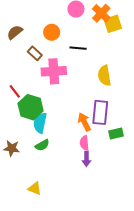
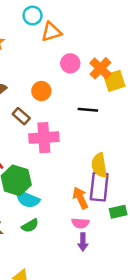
black line: (78, 48) -> (88, 110), moved
yellow semicircle: (104, 76) -> (99, 165), moved
cyan semicircle: (40, 123) -> (27, 199), turned -78
pink semicircle: (84, 143) -> (80, 223), turned -80

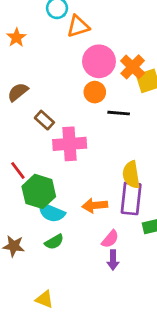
pink circle: (70, 63) -> (99, 61), size x1.5
orange circle: (41, 91) -> (95, 92), moved
orange arrow: (80, 198) -> (95, 205), moved, turned -70
pink semicircle: (80, 223) -> (110, 239), turned -54

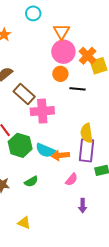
orange triangle: (78, 26) -> (61, 32), moved, turned -42
brown rectangle: (44, 120) -> (24, 94), size x1.5
cyan semicircle: (51, 212) -> (45, 150), moved
purple arrow: (113, 260) -> (83, 206), moved

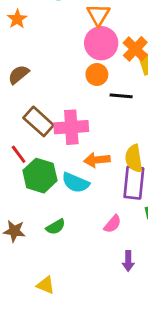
brown rectangle: (24, 94) -> (39, 121), moved
orange arrow: (60, 155) -> (97, 160), moved

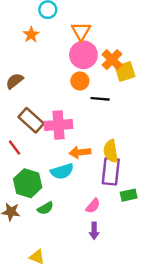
orange star: (17, 19) -> (31, 35), moved
green hexagon: (40, 176) -> (28, 183), moved
cyan semicircle: (76, 183) -> (62, 171), turned -40
purple arrow: (128, 261) -> (94, 231), moved

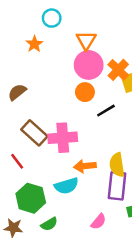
black line: (100, 99) -> (106, 111), turned -36

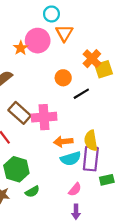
cyan circle: (52, 18) -> (51, 14), moved
orange star: (34, 44) -> (21, 48), moved
pink circle: (89, 65) -> (38, 41), moved
cyan semicircle: (66, 186) -> (71, 159), moved

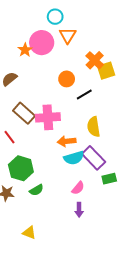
yellow semicircle: (91, 141) -> (94, 127), moved
purple rectangle: (91, 159) -> (94, 158), turned -50

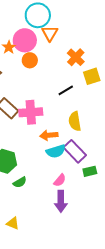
cyan circle: (55, 17) -> (38, 15), size x1.6
yellow square: (106, 71) -> (92, 76), moved
orange circle: (67, 79) -> (30, 60), moved
purple arrow: (79, 210) -> (61, 201), size x1.5

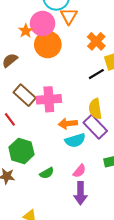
orange circle: (30, 60) -> (48, 45), size x1.6
black line: (66, 90) -> (96, 74), moved
purple rectangle: (75, 151) -> (95, 127), moved
green semicircle: (20, 182) -> (47, 173), moved

